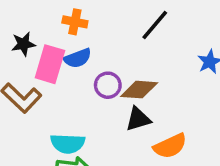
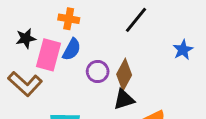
blue semicircle: (78, 58) -> (72, 49), turned -40
brown diamond: (139, 90) -> (124, 75), turned -64

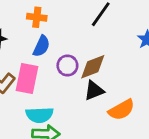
pink rectangle: (49, 55) -> (27, 79), moved
brown diamond: (124, 75) -> (93, 67), turned 44

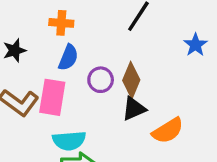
brown diamond: (93, 67) -> (131, 80), turned -44

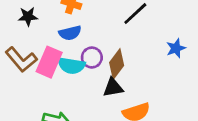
blue semicircle: (68, 57) -> (70, 33), turned 40
cyan semicircle: (69, 141) -> (71, 66), moved

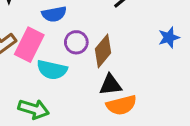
cyan semicircle: (71, 66) -> (52, 70), moved
black triangle: (113, 88) -> (110, 85), moved

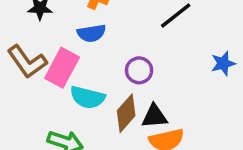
purple circle: (76, 42) -> (139, 70), moved
brown diamond: (103, 51) -> (126, 113), moved

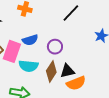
blue semicircle: (91, 33) -> (30, 40), moved

